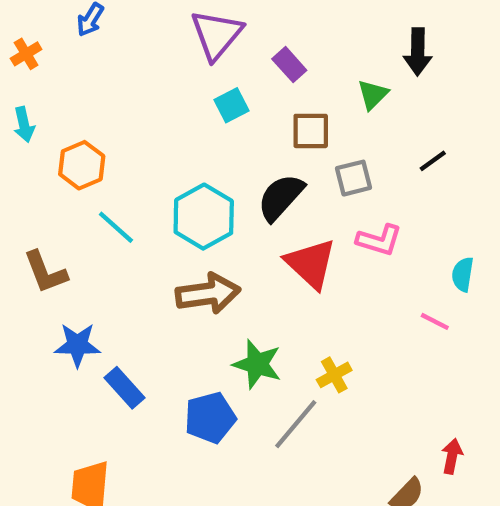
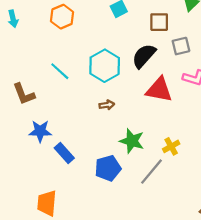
orange hexagon: (82, 165) -> (62, 17), moved
red triangle: (311, 264) -> (159, 90), turned -32
brown arrow: (208, 294) -> (107, 105), size x0.5

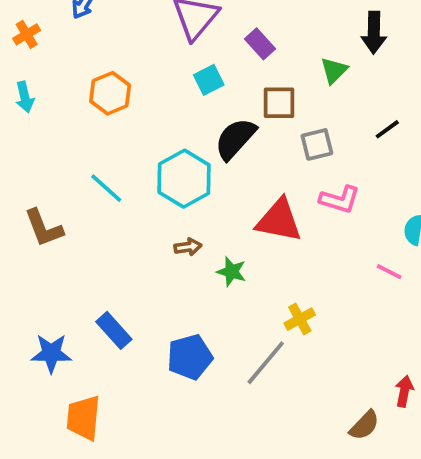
black semicircle: (144, 56) -> (235, 139), moved
blue star: (40, 131) -> (51, 353), moved
green star: (132, 141) -> (232, 272), moved, size x0.7

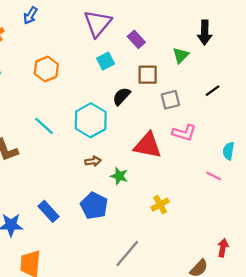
black semicircle: (235, 139) -> (121, 96), size x0.7
blue pentagon: (190, 357) -> (94, 206), moved, turned -30
gray line: (266, 363) -> (127, 254), moved

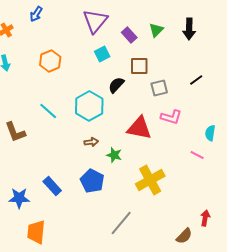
green triangle: (181, 55) -> (156, 30), moved
yellow cross: (160, 205) -> (150, 180), size x1.8

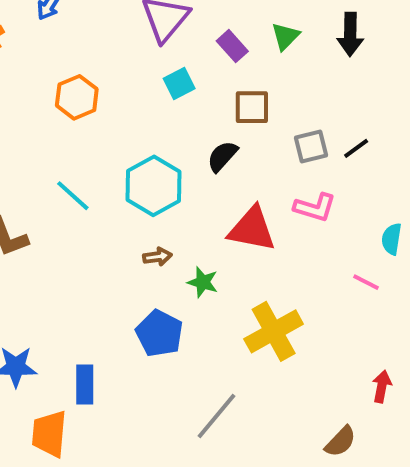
black line: (196, 80) -> (356, 148), moved
black semicircle: (116, 85) -> (222, 156), moved
gray square: (159, 88) -> (311, 146), moved
blue rectangle: (52, 186) -> (85, 385), moved, turned 42
red arrow: (205, 218) -> (382, 386), moved

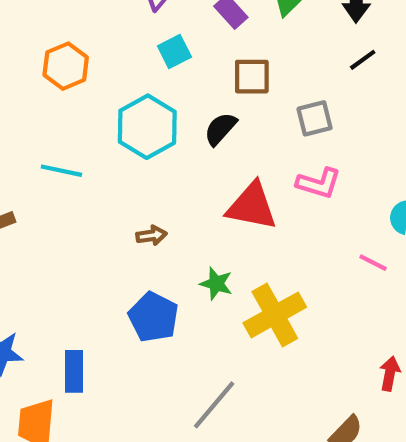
black line: (356, 148) -> (363, 60), moved
cyan hexagon: (154, 186) -> (147, 127), moved
cyan line: (73, 196) -> (61, 171), turned -30
green star: (203, 282) -> (216, 284), moved

